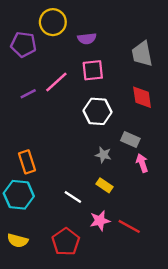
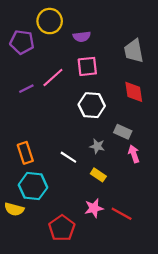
cyan hexagon: (19, 195) -> (33, 186), moved
white line: (73, 197) -> (68, 157), moved
yellow semicircle: (18, 241) -> (14, 209), moved

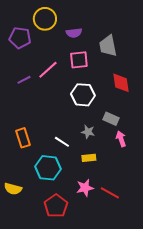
gray trapezoid: (134, 51) -> (108, 46), moved
yellow rectangle: (98, 175) -> (89, 158), turned -40
cyan hexagon: (33, 186) -> (48, 168), moved

